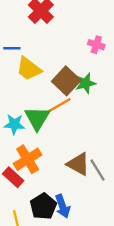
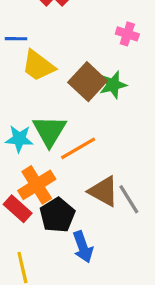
orange line: (58, 106) -> (78, 148), moved
black pentagon: (43, 206) -> (57, 215), moved

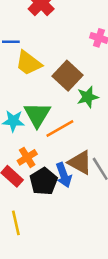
green star: (113, 85) -> (88, 97), moved
orange cross: (37, 185) -> (27, 157), size x0.7
blue arrow: (83, 247) -> (64, 175), moved

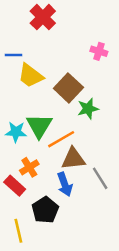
brown triangle: (80, 162) -> (73, 159), moved, turned -35
black pentagon: (44, 181) -> (45, 210), moved

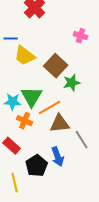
orange cross: (29, 167) -> (25, 121), moved, turned -35
blue arrow: (65, 184) -> (58, 157), moved

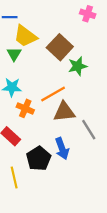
green triangle: (32, 97) -> (14, 54), moved, size x0.6

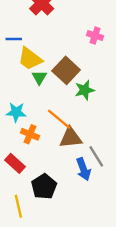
green triangle: (14, 54) -> (39, 77), moved
orange line: (53, 94) -> (59, 119), turned 70
blue arrow: (62, 149) -> (83, 169), moved

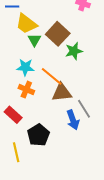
cyan star: (16, 112) -> (25, 67), moved

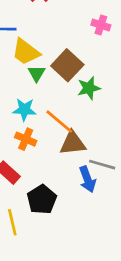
gray line: (84, 109) -> (102, 165), turned -42

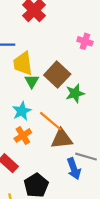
yellow trapezoid: (26, 52) -> (23, 63), turned 45
cyan star: (24, 110) -> (22, 111), turned -30
orange cross: (26, 139) -> (23, 135), turned 35

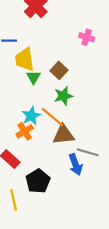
brown square: (57, 75) -> (59, 70), size x0.7
green star: (75, 93) -> (63, 96), moved
cyan star: (22, 111) -> (31, 116), moved

